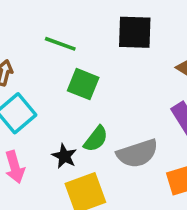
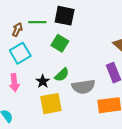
black square: (135, 32) -> (65, 16), moved
green line: (60, 44) -> (37, 22), moved, turned -30

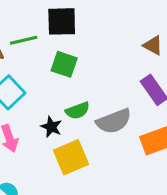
green semicircle: (62, 75) -> (78, 111), turned 35

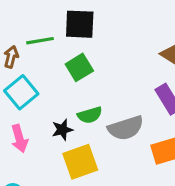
green square: (64, 64) -> (79, 67), turned 36
black star: (51, 127) -> (62, 130), turned 30

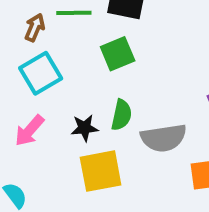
green semicircle: (90, 115) -> (121, 115), turned -70
pink arrow: (19, 139) -> (29, 131), turned 48

